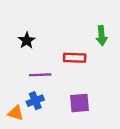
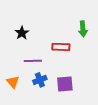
blue cross: (35, 101) -> (40, 80), moved
orange triangle: (16, 113) -> (13, 82), moved, turned 32

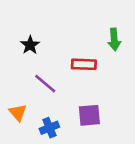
purple line: (33, 61) -> (45, 84), turned 42
blue cross: (40, 80) -> (49, 128), moved

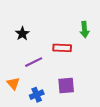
purple line: (45, 84) -> (34, 62), turned -66

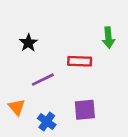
blue cross: (37, 95) -> (47, 122), turned -32

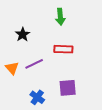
green arrow: (108, 38) -> (60, 17), moved
orange triangle: (17, 107) -> (12, 68), moved

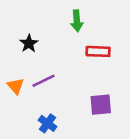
red rectangle: (63, 49) -> (98, 51), moved
purple square: (68, 88) -> (101, 105), moved

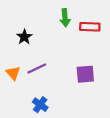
red rectangle: (98, 51) -> (90, 27), moved
purple square: (101, 105) -> (85, 74), moved

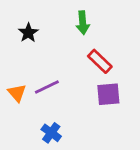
red rectangle: (90, 27) -> (100, 61), moved, turned 42
black star: (24, 37) -> (28, 33), moved

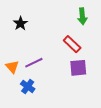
green arrow: (83, 23) -> (82, 16), moved
blue cross: (51, 133) -> (28, 86), moved

